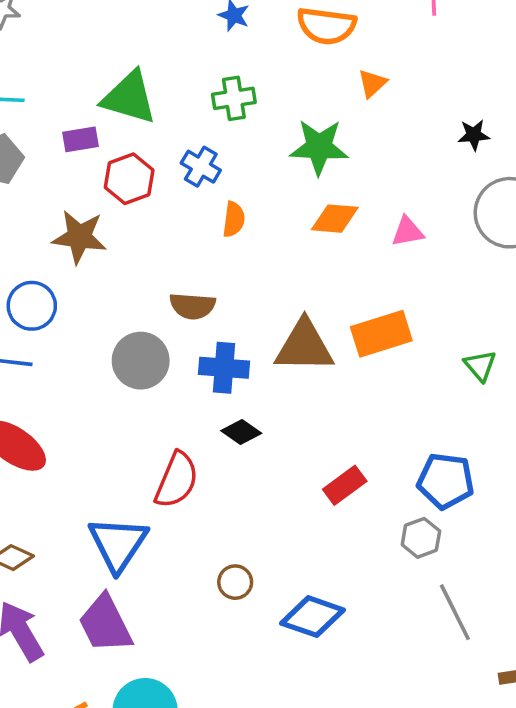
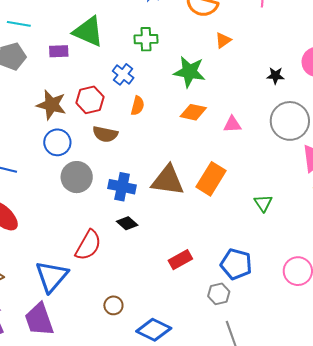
red hexagon: (129, 179) -> (90, 100), moved
blue circle: (32, 306) -> (57, 142), moved
brown semicircle: (192, 306) -> (105, 134), moved
orange rectangle: (381, 334) -> (211, 179), turned -48

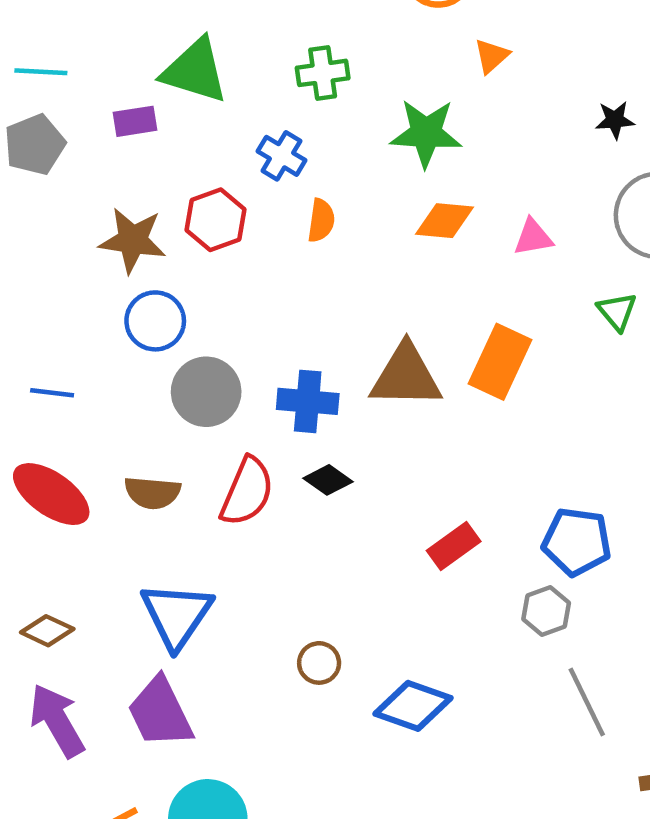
brown semicircle: (105, 134) -> (152, 493), moved
green triangle: (263, 203) -> (617, 311), moved
red semicircle: (88, 245) -> (247, 492), moved

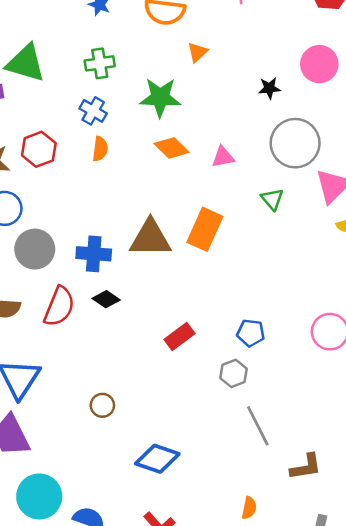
blue cross: (282, 156) -> (93, 111), moved
orange diamond: (444, 221) -> (172, 148), turned 40
blue pentagon: (577, 542) -> (251, 333), size x0.7
blue diamond: (413, 706) -> (157, 459), moved

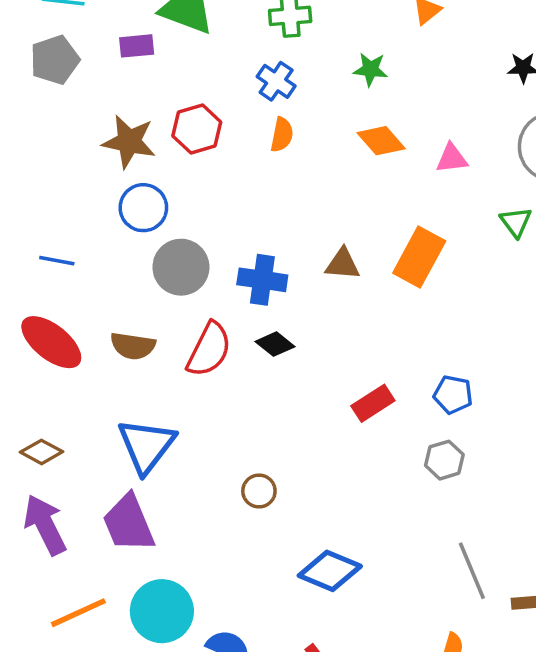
green star: (160, 97) -> (370, 69), size x0.6
brown triangle: (150, 238) -> (343, 264), size x0.6
blue pentagon: (251, 333) -> (453, 395), moved
gray line: (258, 426) -> (472, 571), moved

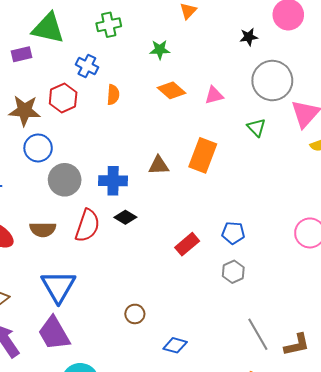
blue cross: (276, 81) -> (87, 66), moved
brown circle: (259, 491) -> (135, 314), moved
blue diamond: (330, 571) -> (175, 345), size x0.7

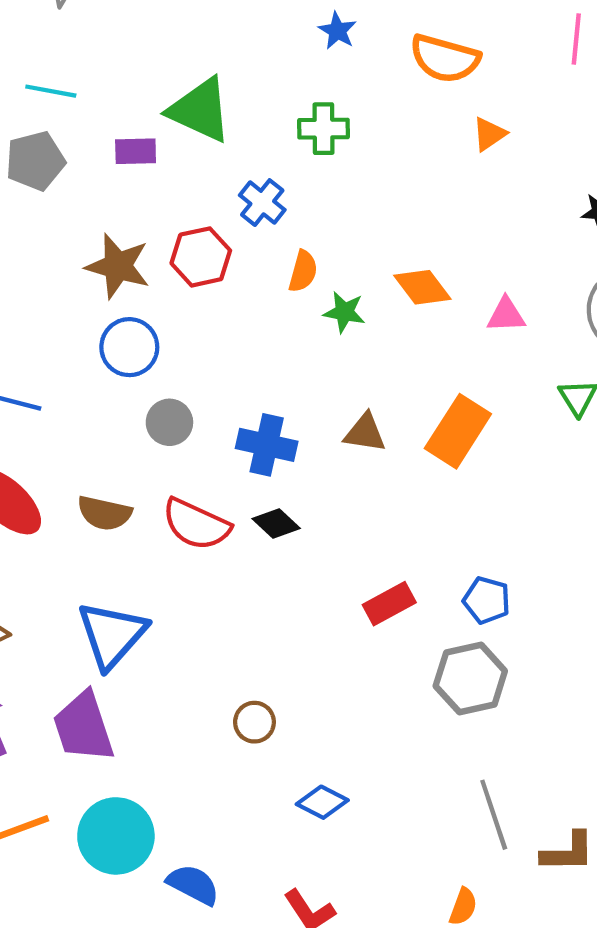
green star: (160, 50) -> (344, 312), moved
gray circle: (65, 180) -> (169, 422), size x0.7
red semicircle: (87, 226) -> (196, 524), turned 84
gray hexagon: (233, 272) -> (470, 679), size x1.5

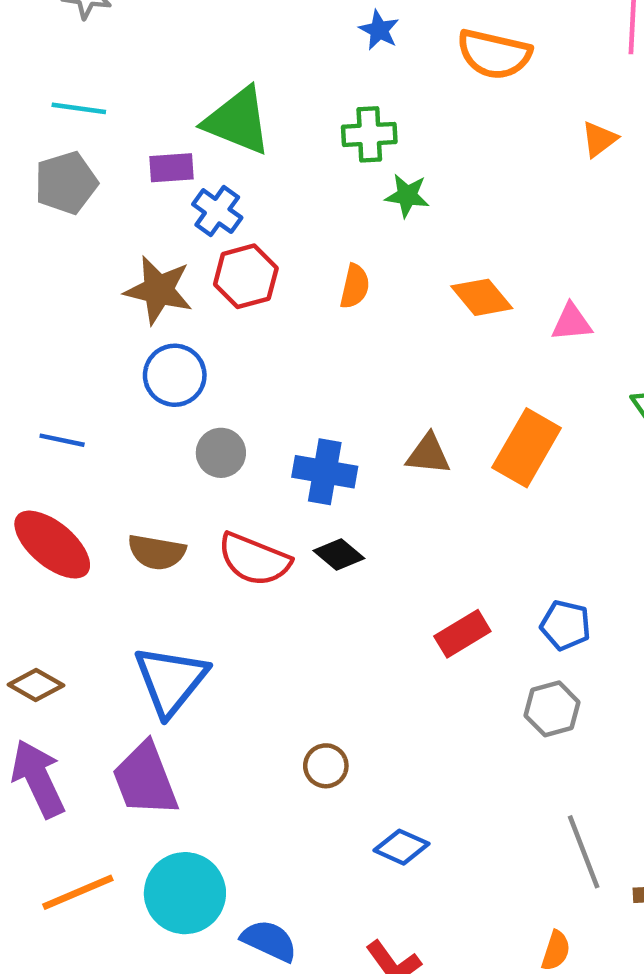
orange triangle: (489, 134) -> (599, 139), moved
blue cross: (262, 203) -> (217, 211), moved
green star: (344, 312) -> (407, 196), moved
gray hexagon: (470, 679) -> (552, 709), size x0.7

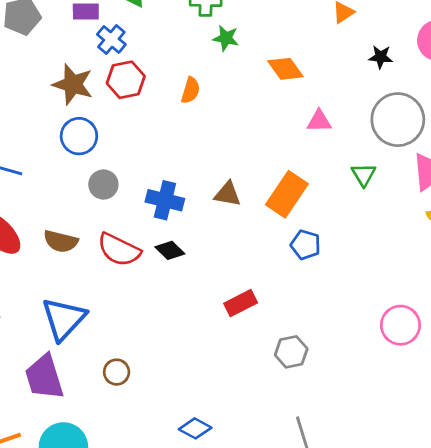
orange diamond: (482, 297) -> (285, 69), moved
blue pentagon: (565, 625) -> (306, 245), moved
brown circle: (326, 766) -> (117, 372), moved

